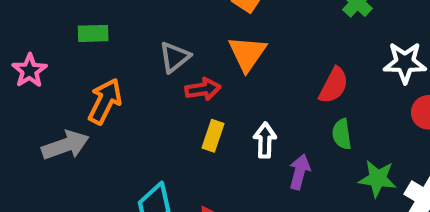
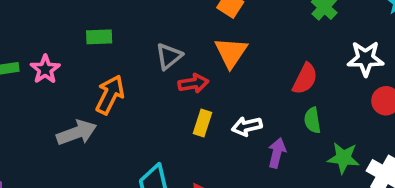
white arrow: (265, 140) -> (247, 126), turned -104

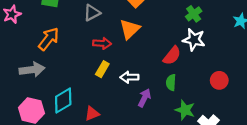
gray triangle: (169, 56) -> (92, 13), moved
white star: (366, 59) -> (194, 40), moved
gray arrow: (77, 133) -> (32, 70), moved

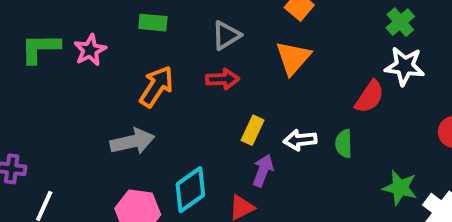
red arrow: (102, 43) -> (223, 79), moved
green semicircle: (171, 82) -> (344, 144), moved
purple arrow: (144, 98) -> (263, 170), moved

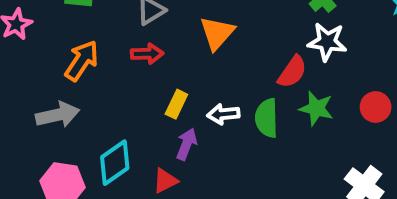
green semicircle: (344, 144) -> (267, 118), size x1.4
green star: (400, 188) -> (316, 108), moved

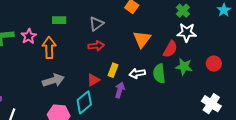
orange triangle: (217, 33) -> (142, 39), moved
orange arrow: (82, 61) -> (49, 48), moved, turned -30
red triangle: (165, 181) -> (93, 80), moved

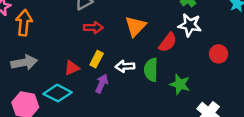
red arrow: (96, 46) -> (93, 28), moved
red circle: (214, 64) -> (219, 54), moved
green star: (184, 67) -> (180, 84), moved
cyan diamond: (84, 102) -> (58, 93), turned 60

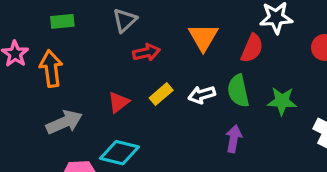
yellow rectangle: (97, 59) -> (161, 94), turned 35
red triangle: (72, 68) -> (119, 102), moved
purple arrow: (102, 84) -> (234, 139), moved

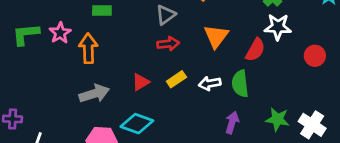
gray triangle: (125, 20) -> (166, 15), moved
green star: (282, 101) -> (277, 119), moved

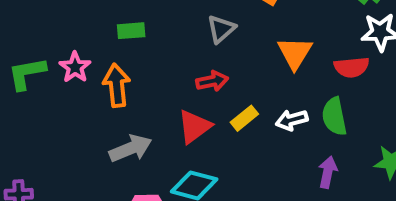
red arrow: (168, 44) -> (212, 81), moved
red semicircle: (255, 50) -> (352, 67), turned 60
red triangle: (141, 82) -> (194, 127), size x1.4

